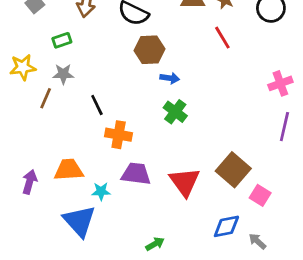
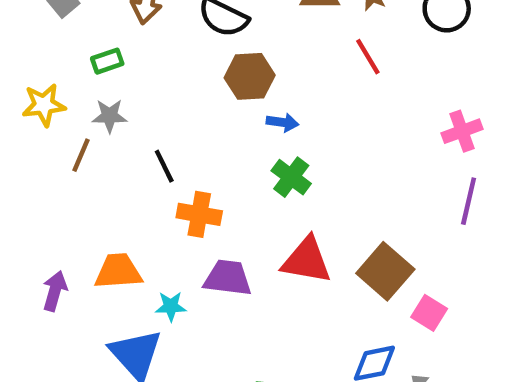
red triangle: (185, 182) -> (307, 260), moved, turned -44

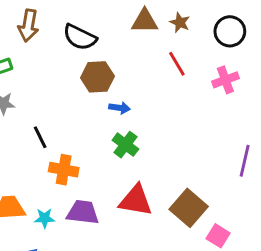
pink cross: (462, 131) -> (225, 80), moved
cyan star: (171, 306) -> (45, 218), moved

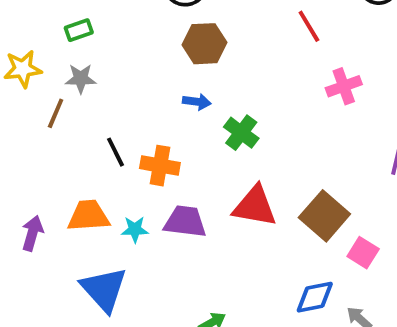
pink cross: (225, 80) -> (344, 86), moved
blue arrow: (120, 108) -> (197, 102), moved
black line: (40, 137) -> (116, 152), moved

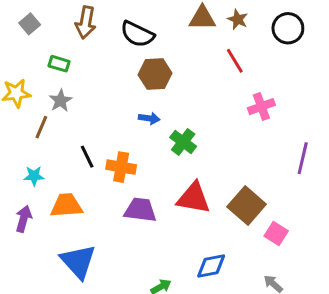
green rectangle: (79, 30) -> (59, 64), turned 36
gray star: (81, 79) -> (61, 101), turned -30
cyan star: (135, 229) -> (34, 176), moved
blue diamond: (315, 297) -> (211, 266), moved

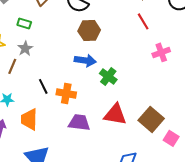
blue arrow: (149, 118) -> (85, 60), size x1.5
orange trapezoid: (66, 205) -> (29, 119), turned -85

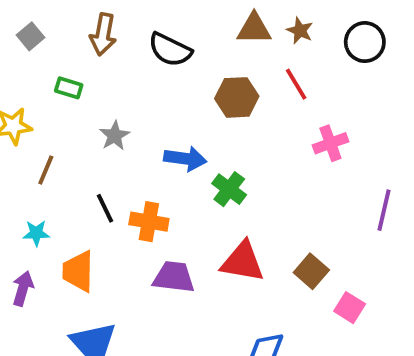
brown hexagon: (89, 30) -> (237, 97), moved
gray star: (25, 48) -> (115, 136), moved
brown square: (151, 119) -> (311, 271), size x0.7

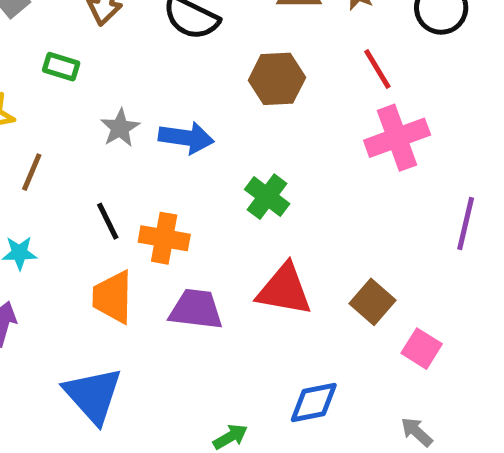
red line: (296, 84) -> (377, 69), moved
pink cross: (330, 143) -> (397, 138), size x1.4
blue arrow: (185, 159) -> (186, 138), moved
orange trapezoid: (78, 271) -> (113, 297), moved

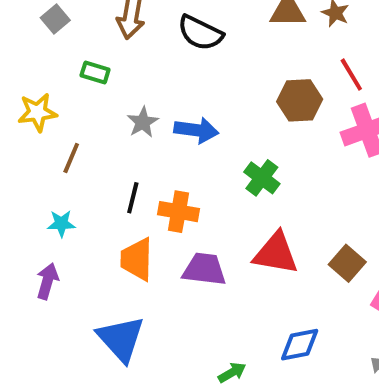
brown hexagon: (277, 79) -> (300, 100), moved
black line: (108, 221) -> (133, 198), turned 40

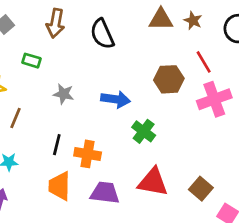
black semicircle: (200, 33) -> (102, 34), turned 40
gray star: (143, 122) -> (64, 94), turned -30
blue arrow: (196, 130) -> (116, 99), moved

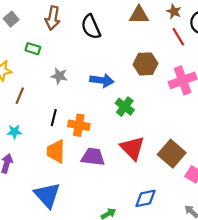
brown star: (193, 21) -> (174, 12), moved
red line: (204, 62) -> (178, 37), moved
red triangle: (153, 182) -> (132, 148), turned 36
brown square: (201, 189) -> (172, 154), size x1.4

